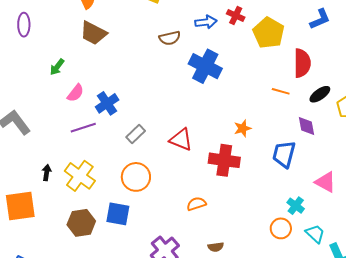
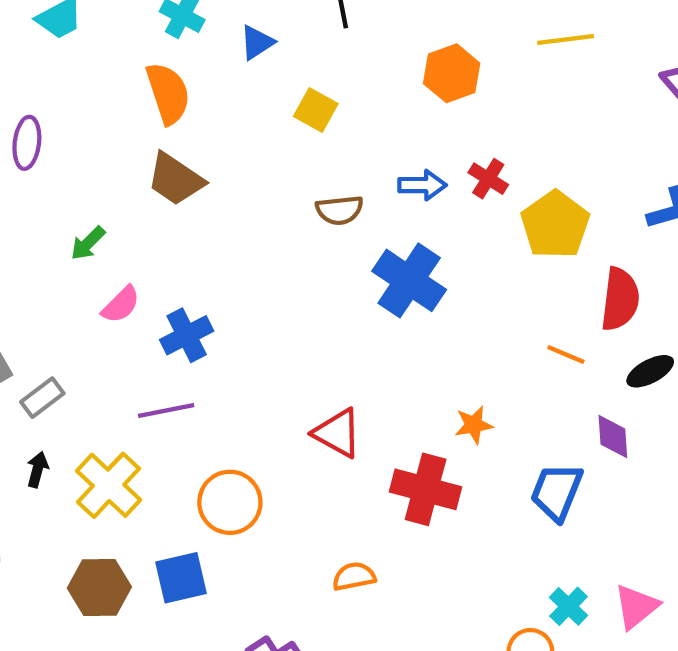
purple line: (83, 128) -> (166, 410), moved
gray rectangle: (136, 134) -> (42, 398), moved
pink triangle: (325, 182) -> (636, 607), moved, turned 45
blue square: (118, 214) -> (181, 578), turned -30

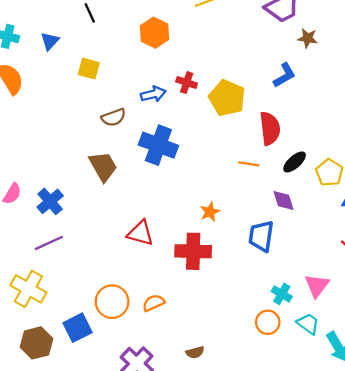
brown trapezoid: (175, 179) -> (103, 166), moved, turned -140
orange circle: (230, 502) -> (112, 302), moved
orange semicircle: (354, 576) -> (154, 303), moved

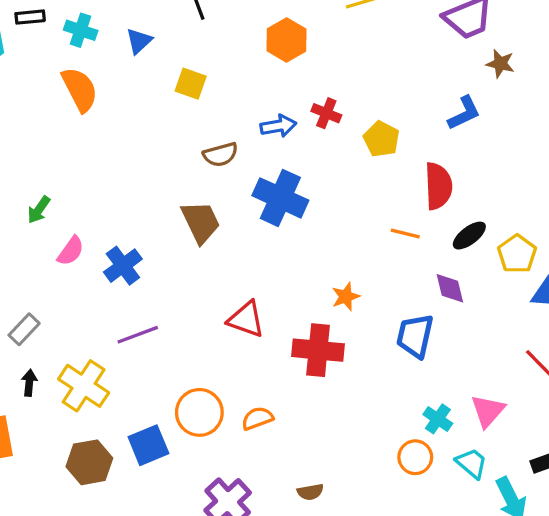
yellow pentagon: (227, 98) -> (381, 139), size x0.7
purple line: (49, 243) -> (138, 335), moved

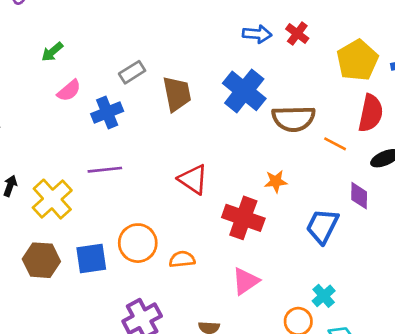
yellow pentagon: (381, 139) -> (357, 60), moved, size x1.4
brown semicircle: (220, 155) -> (293, 119), moved, size x1.5
gray rectangle: (24, 329) -> (132, 72), moved
pink triangle: (488, 411) -> (246, 281), moved

